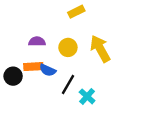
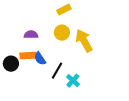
yellow circle: (68, 47) -> (62, 33), moved
blue semicircle: (48, 70) -> (40, 59), turned 32

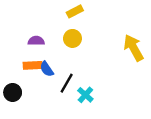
yellow arrow: (84, 41) -> (134, 48), moved
black circle: (11, 64) -> (13, 92), moved

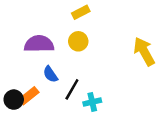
purple semicircle: (36, 41) -> (39, 44), size x1.6
orange rectangle: (33, 65) -> (29, 96), moved, turned -36
cyan cross: (85, 95) -> (92, 102), turned 35

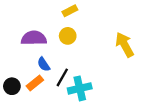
orange rectangle: (29, 96) -> (35, 83), moved
cyan cross: (92, 102) -> (80, 88), size x1.5

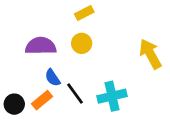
black line: (62, 77) -> (75, 94), turned -66
cyan cross: (80, 88) -> (112, 96), moved

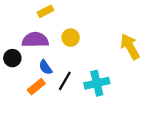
yellow rectangle: (84, 13) -> (45, 11), moved
black line: (75, 94) -> (65, 81), turned 66
black circle: (14, 104) -> (12, 58), moved

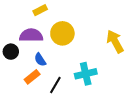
yellow circle: (71, 38) -> (62, 33), size x1.5
black line: (65, 81) -> (55, 85), moved

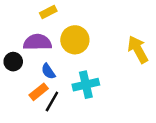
cyan cross: (86, 74) -> (86, 85), moved
black line: (55, 85) -> (52, 102), moved

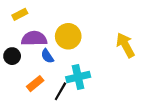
yellow rectangle: (48, 12) -> (20, 14), moved
blue semicircle: (48, 71) -> (47, 56), moved
black line: (52, 102) -> (60, 91), moved

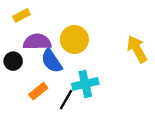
blue semicircle: (47, 56) -> (52, 61), size x1.5

